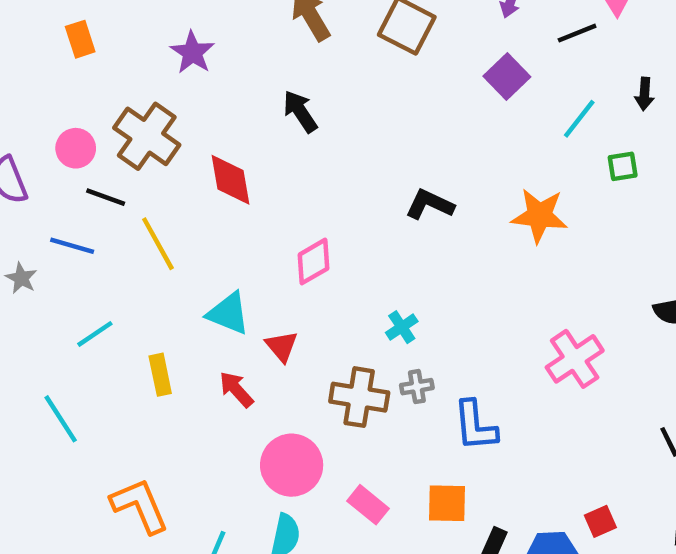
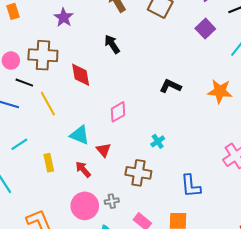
brown cross: (147, 136) -> (43, 55), turned -32
gray cross: (417, 387) -> (112, 201), moved
pink circle: (292, 465) -> (85, 206), moved

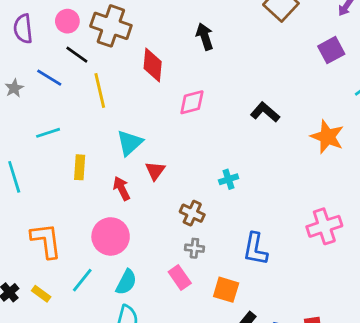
pink diamond: (118, 112) -> (192, 102), moved
cyan triangle: (80, 135) -> (130, 143), turned 40
brown cross: (138, 173) -> (192, 213), size x0.7
gray cross: (112, 201) -> (194, 248), moved

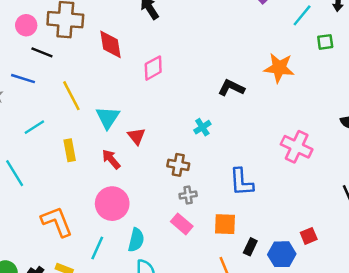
yellow line: (100, 90) -> (71, 96), moved
black L-shape: (265, 112) -> (231, 88), moved
pink cross: (324, 226) -> (297, 147), turned -32

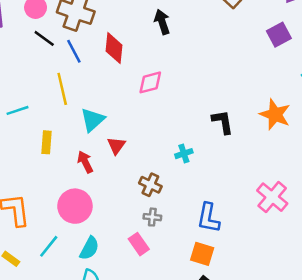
blue line: (23, 79) -> (74, 51), moved, turned 30
black L-shape: (231, 88) -> (223, 122), turned 40
orange square: (225, 224) -> (202, 254), moved

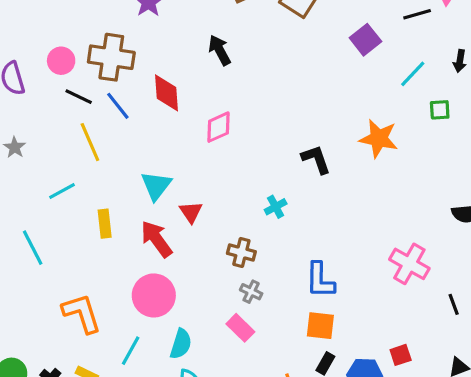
yellow line: (62, 89) -> (90, 142), moved
red arrow: (85, 162) -> (157, 239), size x1.4
pink cross: (272, 197) -> (409, 264), moved
gray cross: (152, 217) -> (251, 292), turned 30

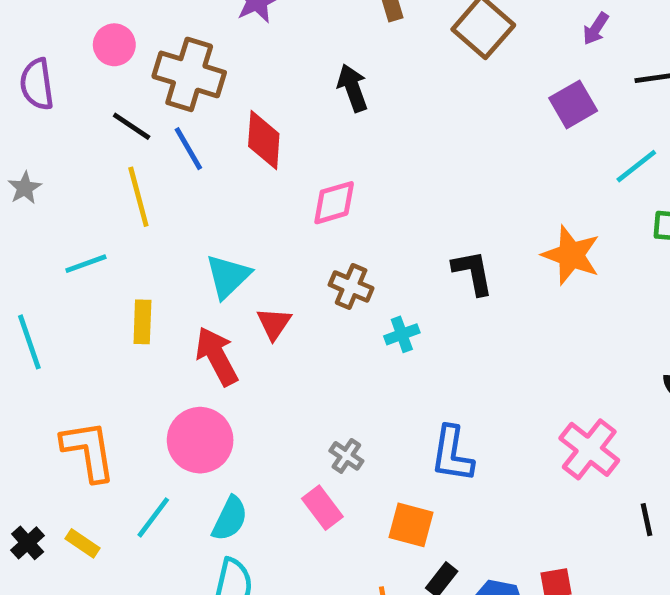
pink circle: (61, 61) -> (114, 45), moved
brown cross: (241, 252) -> (351, 286), moved
orange square: (320, 326) -> (411, 525), moved

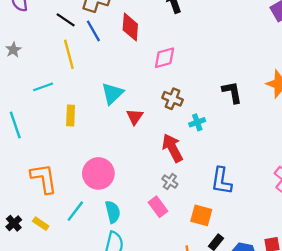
red arrow: (217, 356) -> (172, 148), moved
cyan semicircle: (230, 519) -> (113, 212), turned -40

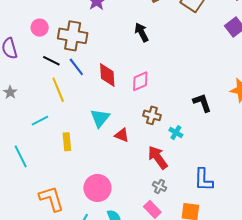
red diamond: (130, 27) -> (107, 75), moved
red triangle: (135, 117) -> (122, 135), turned -35
cyan cross: (197, 122) -> (176, 133), turned -32

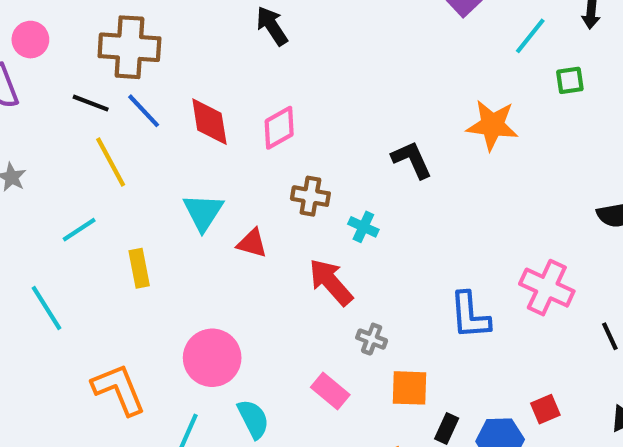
pink circle: (40, 28) -> (30, 40), moved
blue L-shape: (204, 180) -> (470, 315), moved
gray cross: (159, 186) -> (372, 339), moved

